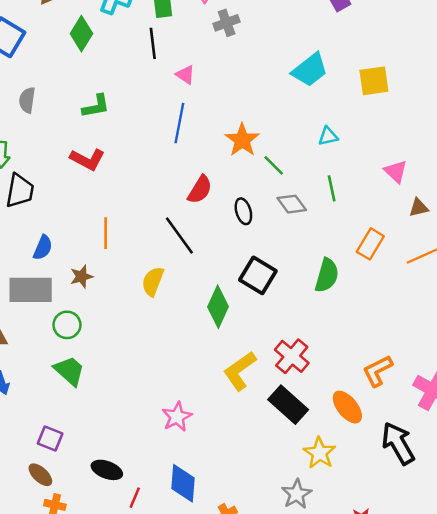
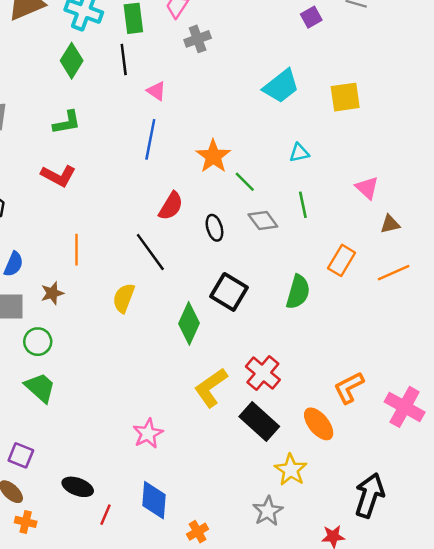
green diamond: (81, 34) -> (72, 61), moved
black arrow: (398, 443) -> (369, 495), moved, turned 48

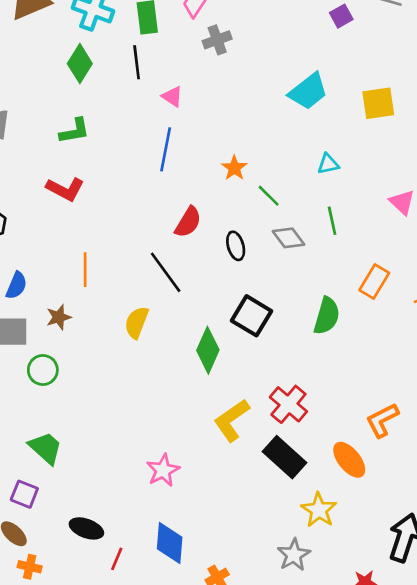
orange star: (213, 156) -> (234, 168), size x0.7
green trapezoid: (40, 388) -> (45, 448), moved

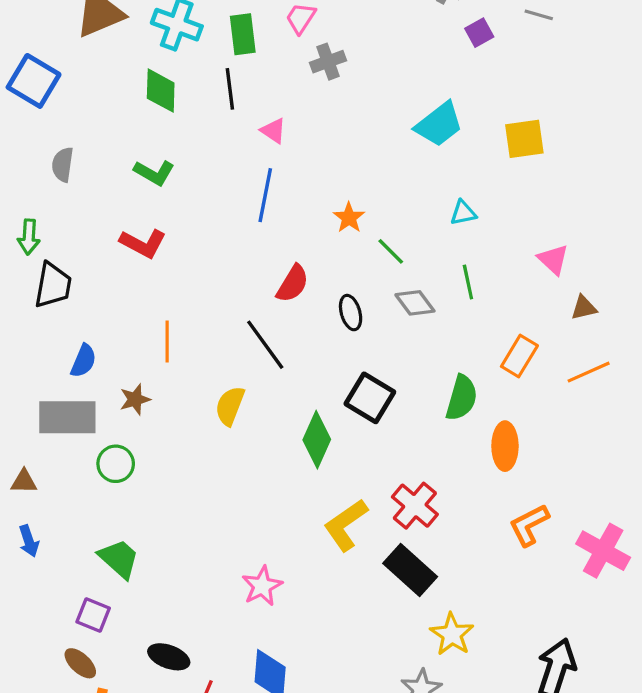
green diamond: (80, 64) -> (161, 91), turned -30
green L-shape: (75, 131) -> (154, 173), turned 40
orange ellipse: (349, 460) -> (505, 446), moved, turned 39

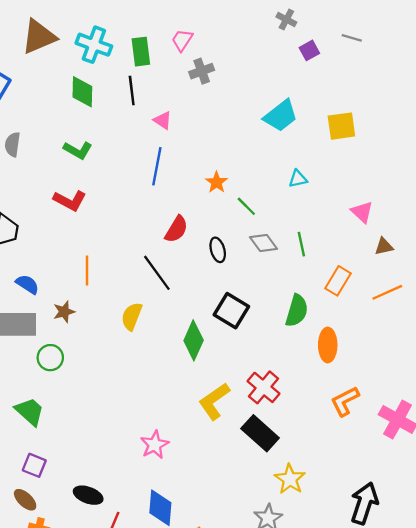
green line: (468, 282) -> (301, 244), moved
blue semicircle: (83, 361) -> (27, 284), turned -80
green trapezoid: (119, 559) -> (30, 411), moved

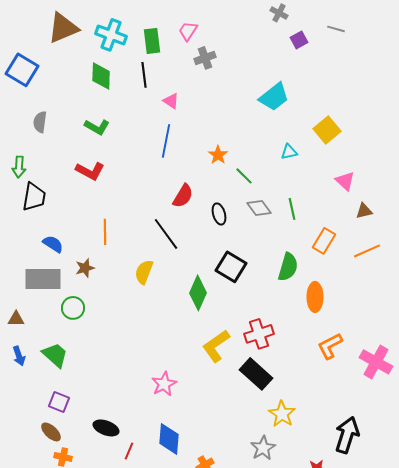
yellow square: (341, 126) -> (327, 130), moved, turned -32
red cross: (263, 387) -> (259, 334), turned 32

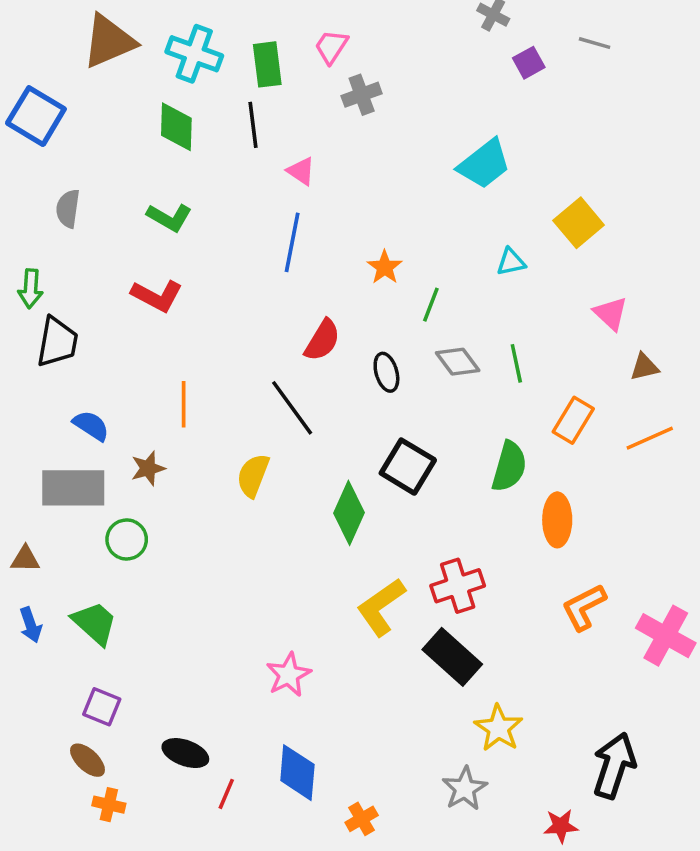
green line: (244, 176) -> (431, 305), turned 66

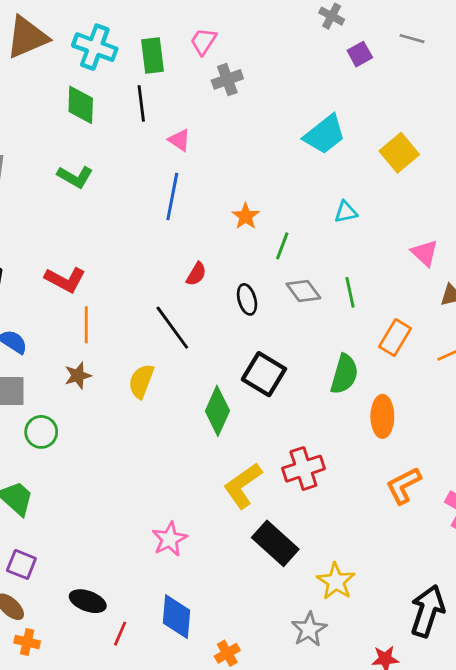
yellow square: (579, 223) -> (399, 153), moved
red L-shape: (157, 296) -> (65, 280), moved
red semicircle: (322, 340) -> (196, 274), size x0.7
brown star: (148, 468) -> (78, 376), moved
black rectangle: (452, 657) -> (275, 543), moved

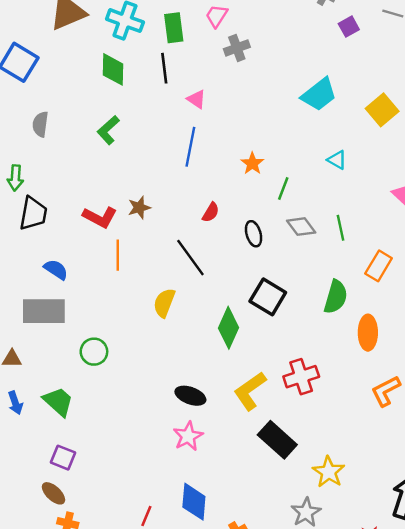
green L-shape: (75, 177) -> (108, 130), turned 108
cyan triangle: (346, 212) -> (337, 160), turned 42
brown star: (78, 376) -> (139, 208), moved
green circle: (41, 432) -> (94, 352), moved
black ellipse: (88, 601) -> (190, 396), moved

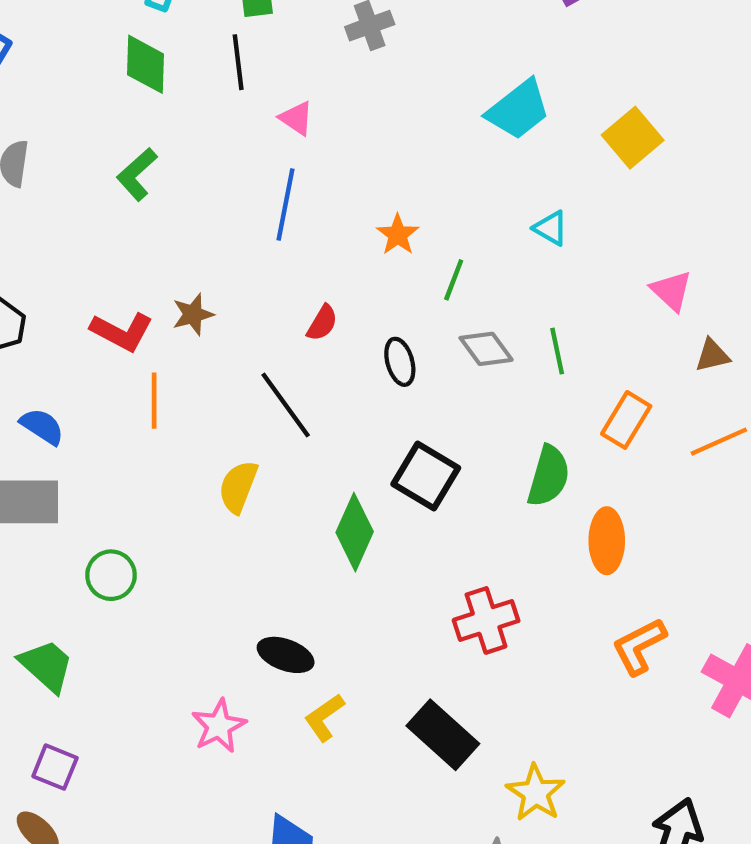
yellow L-shape: (250, 391) -> (324, 717), moved, size x0.7
pink star: (188, 436) -> (219, 726), moved

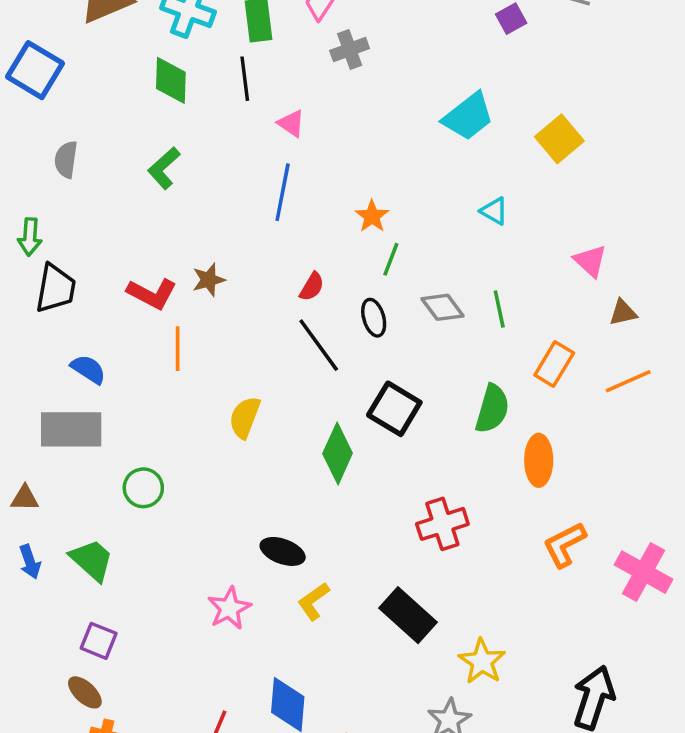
green line: (454, 280) -> (391, 259), moved
black line: (286, 405) -> (319, 345), moved

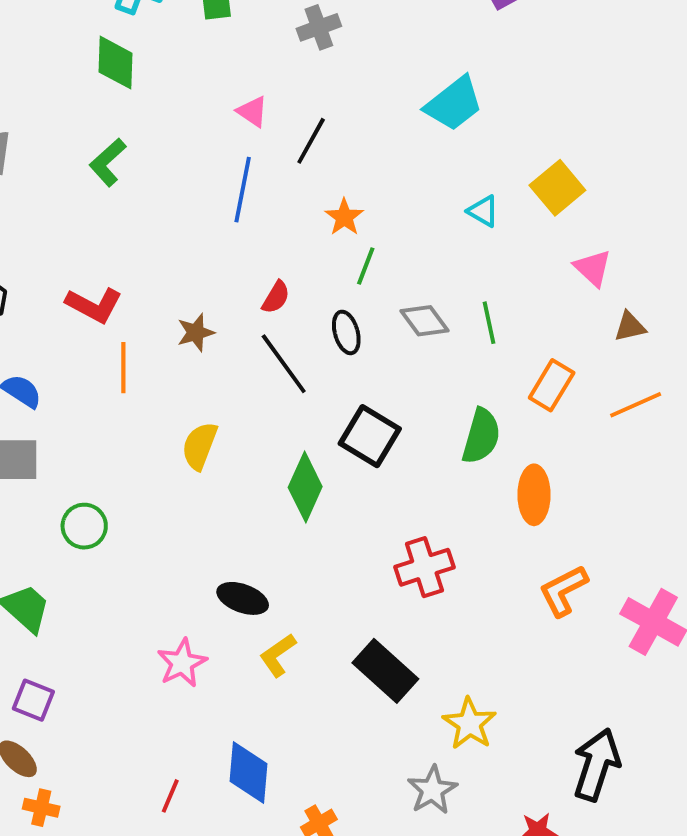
black line: (245, 79) -> (311, 141), moved, turned 36
yellow square: (559, 139) -> (557, 188), moved
brown star: (209, 280) -> (196, 332), moved

